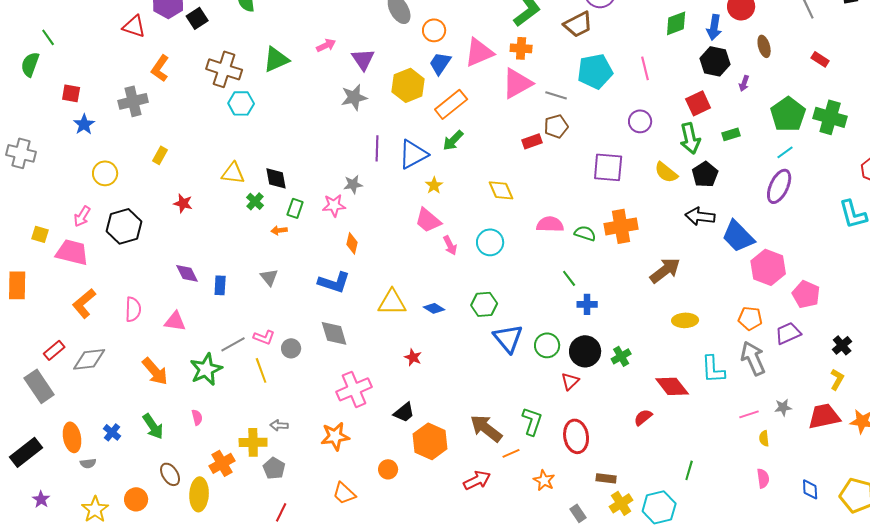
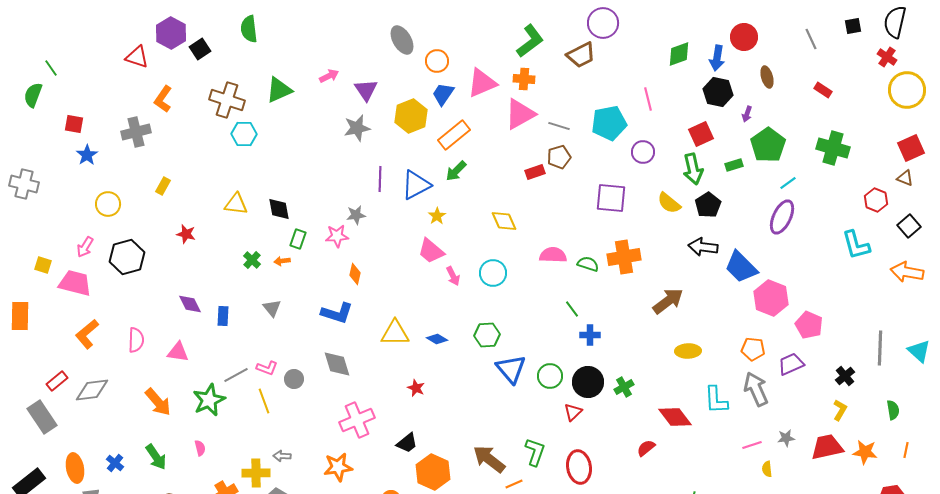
cyan pentagon: (595, 71) -> (609, 123), moved
green pentagon: (788, 114) -> (768, 145), moved
green cross: (255, 201) -> (252, 260), moved

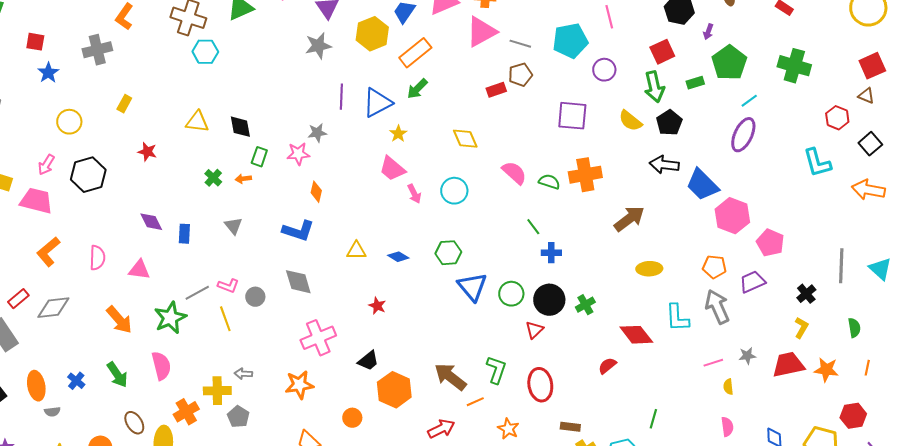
pink semicircle: (553, 255) -> (514, 173), turned 40
yellow triangle: (395, 333) -> (356, 251), size x0.7
pink semicircle: (200, 448) -> (161, 366), size x1.8

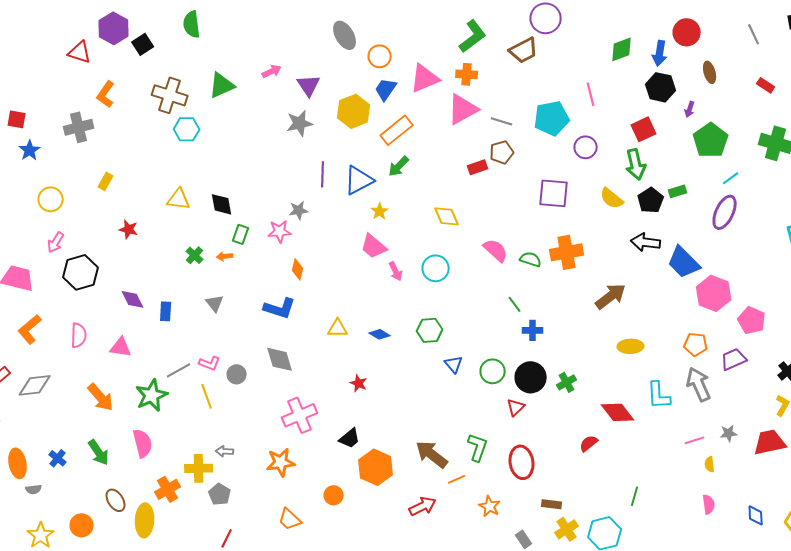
green rectangle: (695, 83) -> (678, 191), moved
pink arrow: (46, 165) -> (56, 242), moved
black hexagon: (88, 175) -> (81, 272), moved
blue triangle: (472, 287) -> (454, 364), size x0.6

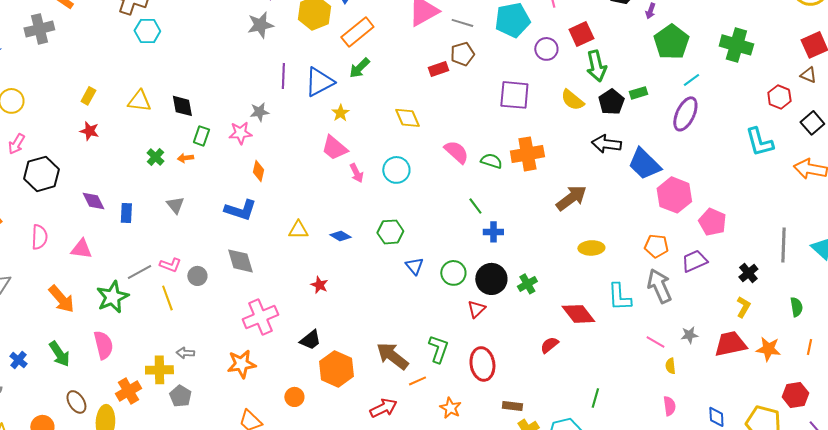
red square: (644, 129) -> (581, 34), moved
yellow rectangle: (106, 181) -> (88, 96), moved
pink line: (695, 440) -> (655, 342), turned 48

